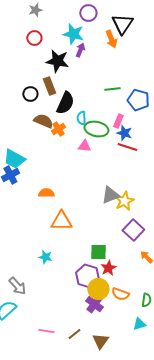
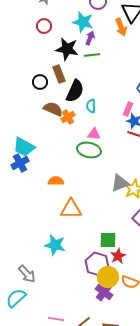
green line: (112, 89) -> (92, 55), moved
green ellipse: (96, 129) -> (89, 150), moved
cyan star: (45, 257) -> (55, 245), size x1.5

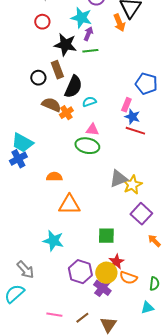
cyan semicircle: (91, 106) -> (89, 102), turned 72
red star: (118, 256) -> (116, 262), moved
purple hexagon: (97, 264) -> (80, 272), moved

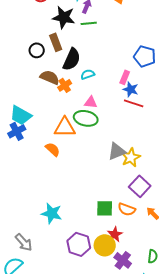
orange semicircle: (54, 177) -> (53, 149), turned 42
orange triangle: (69, 205) -> (65, 127), moved
orange semicircle: (128, 278) -> (127, 209), moved
purple cross: (102, 288) -> (123, 260), moved

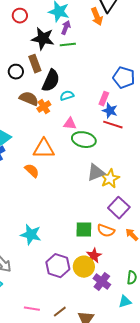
green ellipse: (86, 118) -> (84, 140), moved

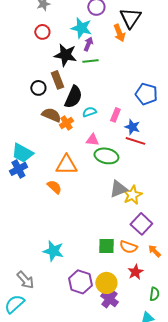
pink rectangle: (104, 99) -> (115, 115), moved
red star: (94, 256) -> (135, 272), moved
purple cross: (102, 282) -> (109, 299), moved

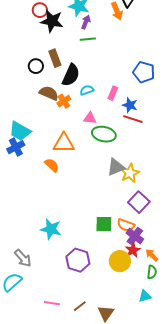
black star: (65, 55) -> (52, 21), moved
orange arrow: (154, 251) -> (152, 255), moved
yellow circle: (106, 283) -> (120, 261), moved
purple cross: (109, 299) -> (135, 236), moved

